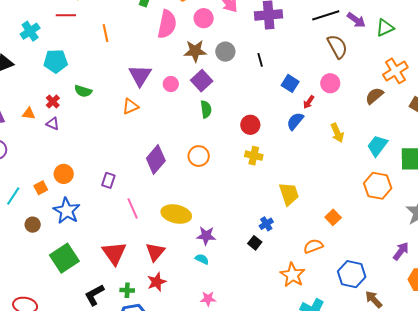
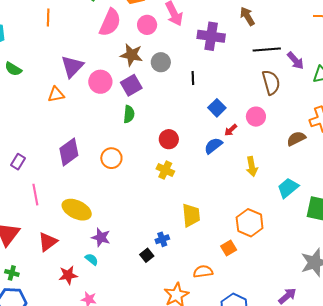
pink circle: (171, 84) -> (100, 82), size x1.5
orange hexagon: (378, 186) -> (250, 223), moved
red star: (157, 282) -> (68, 275), moved

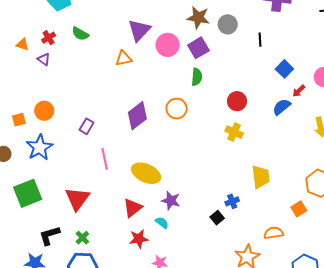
orange circle: (111, 158) -> (177, 109), moved
red triangle: (48, 242) -> (133, 208), moved
green cross: (12, 273) -> (82, 238), turned 32

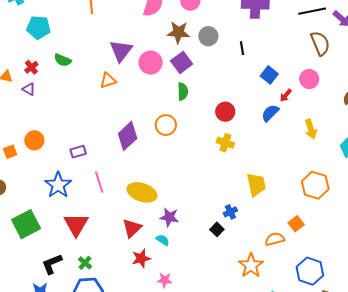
purple rectangle: (87, 126) -> (78, 152), turned 49
blue star: (40, 147) -> (58, 185), moved
orange square: (299, 209) -> (296, 224), moved

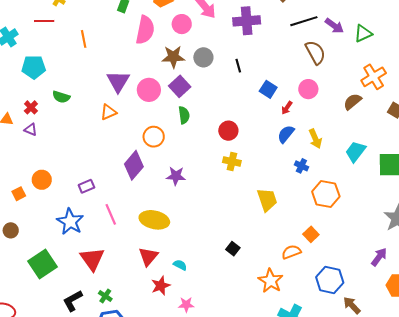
blue semicircle: (270, 113) -> (286, 134), moved
orange circle: (166, 125) -> (154, 137), moved
blue cross: (230, 212) -> (301, 166), moved, turned -32
purple star: (169, 217) -> (176, 176), moved

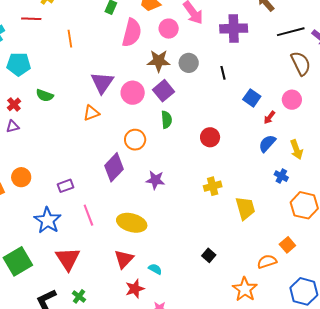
purple triangle: (31, 129) -> (13, 126), turned -40
yellow cross: (232, 161) -> (213, 186), moved, turned -30

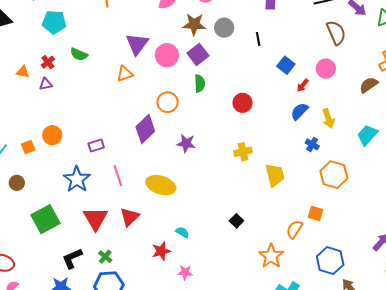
orange square: (287, 245) -> (316, 213), turned -35
red triangle: (124, 259) -> (130, 217), moved
orange semicircle: (267, 262) -> (294, 229), turned -42

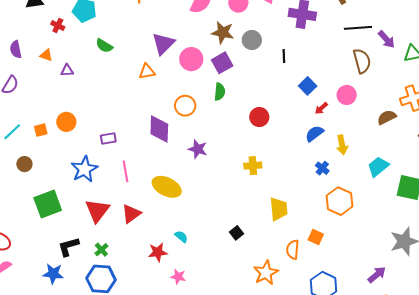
red cross: (48, 62) -> (58, 25), moved, turned -32
purple diamond: (145, 129) -> (159, 129), turned -52
yellow trapezoid: (275, 175) -> (279, 209), moved
orange semicircle: (294, 229) -> (293, 250), turned -36

